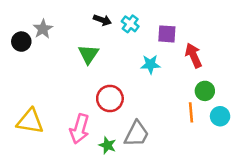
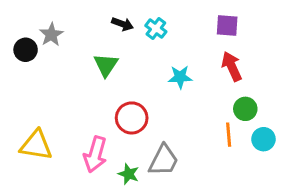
purple square: (167, 34) -> (227, 25), moved

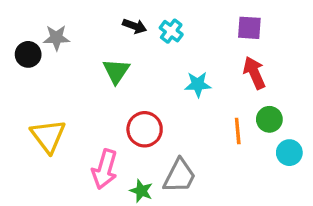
gray star: (51, 35) -> (56, 38), turned 30
orange line: (229, 135) -> (238, 131), moved
yellow triangle: (36, 145) -> (48, 136), moved, turned 44

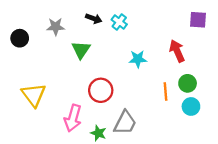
purple square: (249, 28) -> (198, 20), moved
gray star: (56, 38) -> (56, 27), moved
cyan circle: (289, 153) -> (191, 106), moved

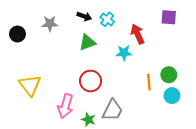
purple square: (198, 20) -> (169, 17), moved
green triangle: (81, 50) -> (87, 42), moved, turned 36
red arrow: (177, 51) -> (137, 34), moved

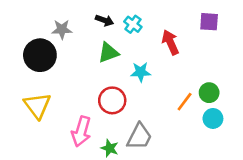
black circle: (17, 34) -> (40, 55), moved, size x1.6
cyan star: (124, 53) -> (141, 72), moved
orange line: (149, 82) -> (185, 102), turned 42

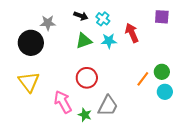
cyan star: (141, 72) -> (109, 41), moved
pink arrow: (81, 131) -> (63, 102), turned 135

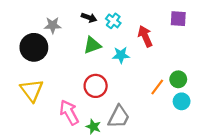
cyan star: (109, 41) -> (121, 55), moved

